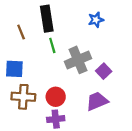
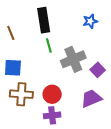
brown line: (21, 32) -> (11, 33), moved

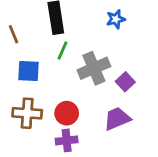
green line: (49, 46) -> (63, 51), turned 40
blue square: (13, 68) -> (29, 71), moved

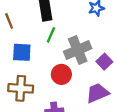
red circle: (67, 113) -> (61, 74), moved

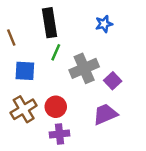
red circle: (61, 74) -> (56, 107), moved
brown cross: (21, 88) -> (24, 109), turned -35

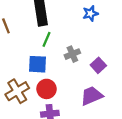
gray cross: (84, 68) -> (72, 54), size x0.6
blue square: (25, 71) -> (37, 64), moved

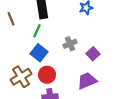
green line: (46, 39) -> (37, 31), moved
blue square: (37, 64) -> (39, 53), turned 36

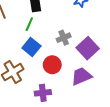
purple square: (93, 54) -> (88, 48), size x1.5
red circle: (47, 75) -> (52, 65), moved

